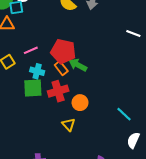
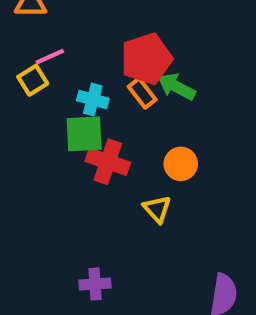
pink line: (31, 50) -> (50, 57), moved
red pentagon: (63, 51) -> (146, 59), turned -30
red cross: (58, 91) -> (108, 162), moved, turned 36

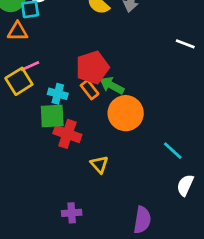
yellow square: (33, 80) -> (19, 81), size x1.4
orange circle: (181, 164) -> (126, 113), moved, size x1.6
purple cross: (95, 284) -> (72, 213), moved

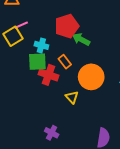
orange rectangle: (90, 90) -> (65, 62), moved
orange circle: (126, 113) -> (91, 77), moved
purple cross: (72, 213) -> (52, 133), turned 32

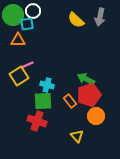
red pentagon: (67, 26) -> (89, 95), moved
red cross: (49, 75) -> (37, 121), moved
orange circle: (91, 77) -> (96, 116), size x0.7

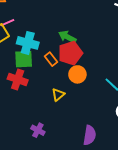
cyan cross: (47, 85) -> (28, 43), size x1.5
yellow triangle: (77, 136) -> (58, 95), turned 32

